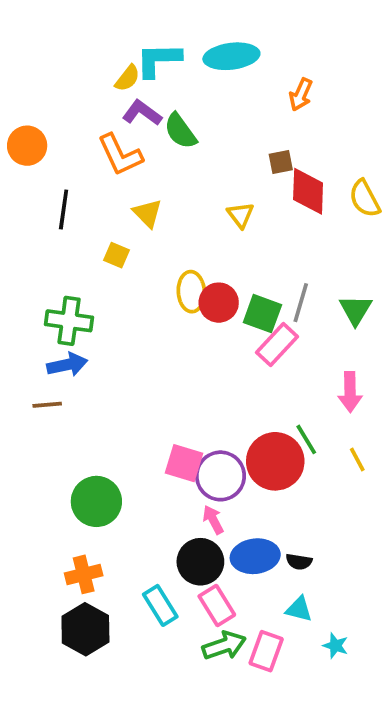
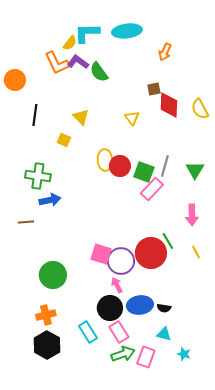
orange L-shape: (120, 155) -> (57, 63), moved
blue arrow: (67, 365) -> (50, 200), moved

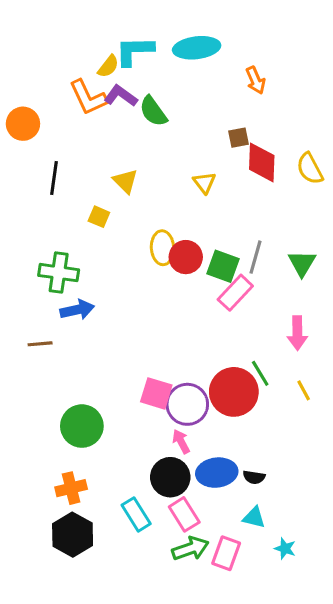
orange arrow: (165, 52) -> (256, 80), turned -48

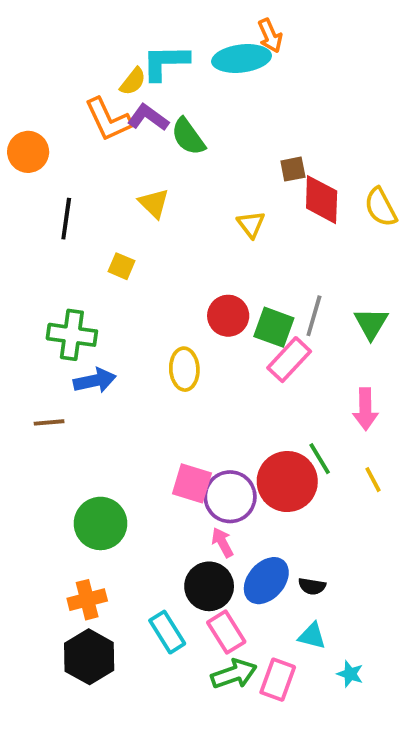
orange arrow: (256, 80) -> (270, 36), moved
yellow triangle: (125, 181) -> (154, 203), moved
yellow ellipse: (162, 248) -> (184, 369), moved
blue ellipse: (217, 473) -> (266, 581), turned -42

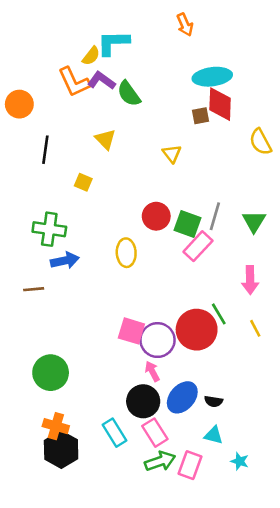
cyan ellipse: (242, 59) -> (212, 77), moved
red diamond: (322, 200) -> (220, 104), moved
green circle: (101, 523) -> (51, 373), moved
orange cross: (87, 600) -> (56, 426), moved, turned 30

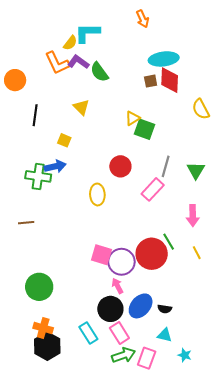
brown square: (201, 116) -> (151, 81), moved
yellow triangle: (172, 154) -> (133, 118), turned 35
green square: (187, 224) -> (145, 129), moved
blue arrow: (65, 261) -> (55, 166), moved

